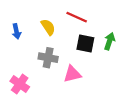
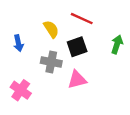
blue arrow: (16, 31) -> (18, 43), moved
black square: (85, 43) -> (77, 47), moved, turned -30

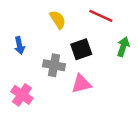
red line: (82, 19) -> (101, 16), moved
yellow semicircle: (51, 29) -> (58, 20), moved

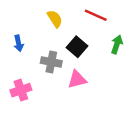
black square: (81, 49) -> (77, 47), turned -30
pink cross: (22, 95) -> (21, 90), turned 36

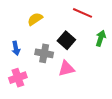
yellow semicircle: (55, 19) -> (35, 19), moved, turned -91
blue arrow: (19, 43) -> (16, 48), moved

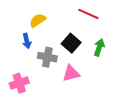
green arrow: (101, 38) -> (99, 47), moved
blue arrow: (16, 48) -> (27, 41), moved

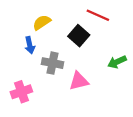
black square: (71, 43) -> (79, 36), moved
green arrow: (99, 47) -> (117, 62), moved, turned -133

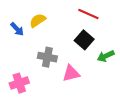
black square: (79, 36) -> (84, 40), moved
blue arrow: (30, 45) -> (17, 29), moved, turned -32

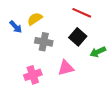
gray cross: (47, 57) -> (44, 42), moved
pink cross: (19, 83) -> (33, 75), moved

